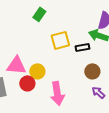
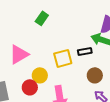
yellow square: (60, 40) -> (63, 58), moved
pink triangle: (16, 65) -> (19, 54), moved, turned -35

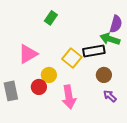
black rectangle: (85, 51) -> (94, 51), size x1.5
yellow square: (63, 58) -> (72, 58), turned -36

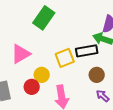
green rectangle: (51, 18) -> (44, 18), size x1.6
yellow square: (72, 58) -> (65, 58), turned 30

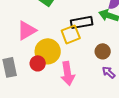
black rectangle: (87, 51) -> (82, 22), moved
yellow circle: (42, 75) -> (48, 51), size x1.6

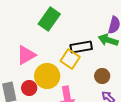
yellow square: (71, 34) -> (70, 59), turned -36
red circle: (38, 63) -> (29, 88), moved

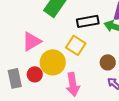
black rectangle: (81, 47) -> (88, 21), moved

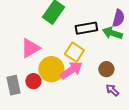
pink arrow: (73, 84) -> (71, 70), moved, turned -115

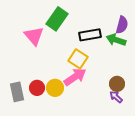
pink triangle: (30, 48) -> (34, 36), moved, turned -40
yellow circle: (51, 69) -> (55, 88), moved, size x0.7
brown circle: (106, 69) -> (117, 84), moved

